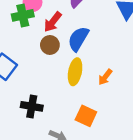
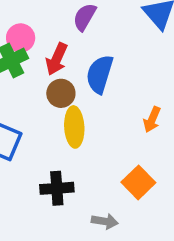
yellow ellipse: (75, 72) -> (74, 127), moved
orange square: (86, 116) -> (138, 182), turned 35

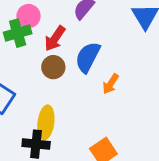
orange arrow: (152, 120) -> (111, 84), moved
yellow ellipse: (74, 127) -> (46, 122), moved

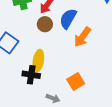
orange arrow: (111, 84) -> (82, 37), size x1.5

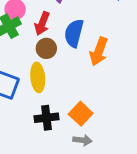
yellow ellipse: (38, 61) -> (38, 77), moved
orange square: (76, 81) -> (81, 114), moved

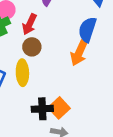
blue semicircle: (74, 33) -> (87, 30), moved
black cross: (46, 118) -> (42, 109), moved

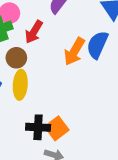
brown circle: (32, 47) -> (16, 58), moved
orange arrow: (79, 53) -> (74, 52), moved

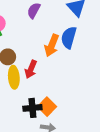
red arrow: (34, 32) -> (31, 69), moved

